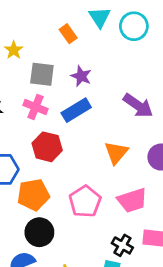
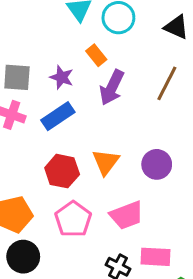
orange rectangle: (68, 34) -> (96, 55), moved
purple arrow: (138, 106) -> (112, 88), moved, turned 84
red hexagon: (47, 147) -> (62, 171), moved

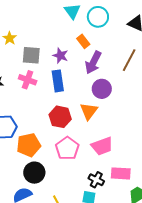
blue rectangle: (58, 116) -> (58, 81), turned -65
purple circle: (157, 164) -> (102, 89), moved

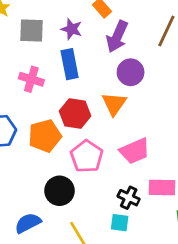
pink cross: (28, 80) -> (31, 79), moved
orange pentagon: (29, 145) -> (45, 136), moved
black circle: (34, 173) -> (60, 191), moved

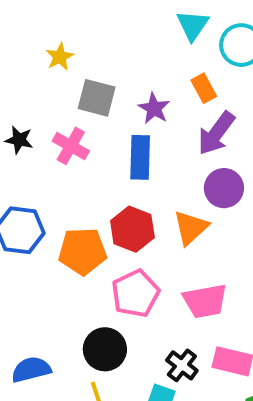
pink cross: (31, 79) -> (71, 146), moved
black circle: (60, 191) -> (105, 349), moved

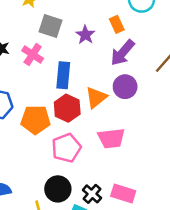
blue rectangle: (140, 157) -> (63, 75), moved
orange triangle: (191, 228) -> (96, 97), moved
pink trapezoid: (205, 301) -> (111, 138), moved
black circle: (105, 349) -> (58, 189), moved

